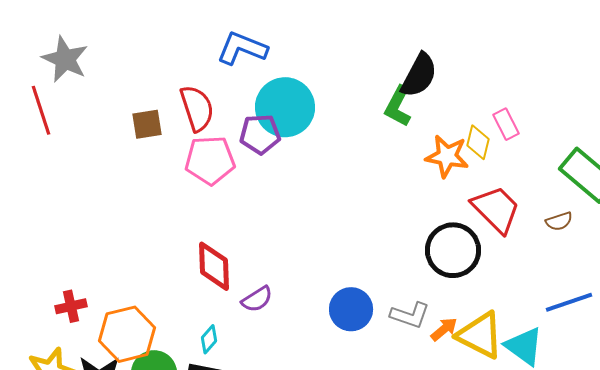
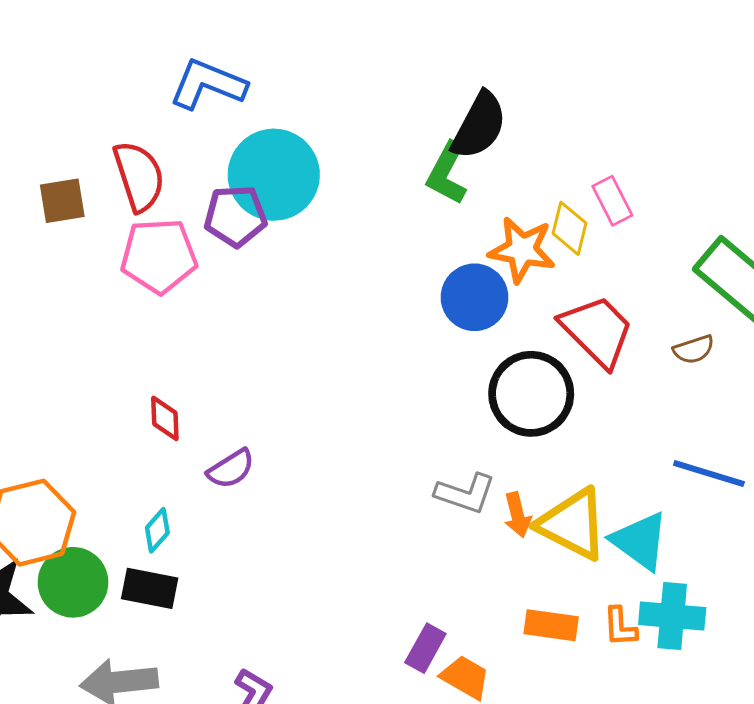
red diamond: (214, 266) -> (165, 418), size x0.6
blue line: (569, 302) -> (709, 474), turned 36
blue circle: (351, 309) -> (474, 297), moved
orange arrow: (444, 329) -> (517, 515), turned 116

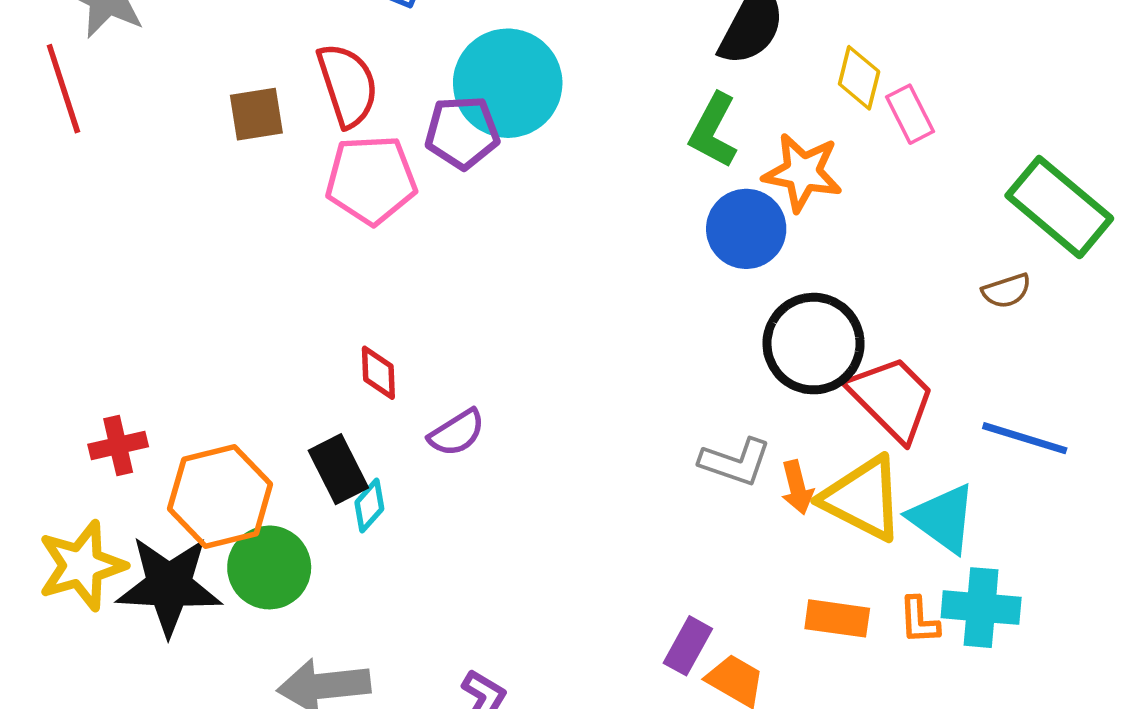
green L-shape: (447, 173) -> (713, 131), moved
yellow diamond: (570, 228) -> (859, 78), moved
red trapezoid: (597, 331) -> (892, 398), moved
black rectangle: (150, 588) -> (338, 469), moved, turned 52

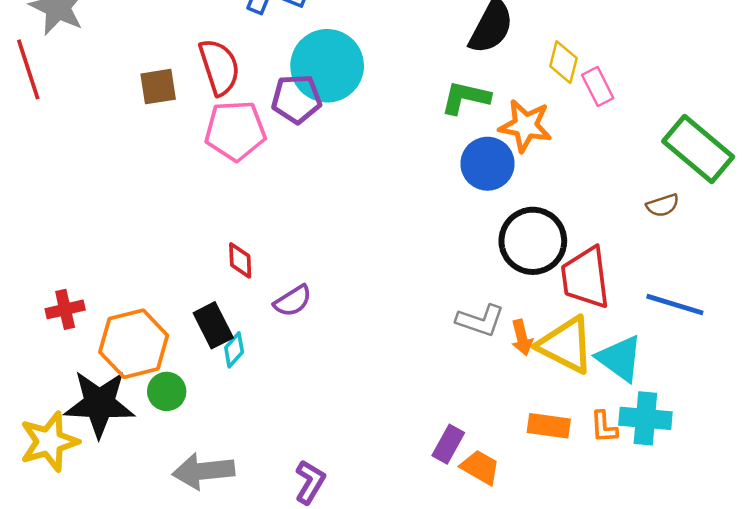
green L-shape: (713, 131) -> (465, 98), turned 75
red trapezoid: (892, 398) -> (585, 278), turned -142
yellow star: (82, 566) -> (49, 442), moved
green circle: (269, 567) -> (167, 391), size x0.7

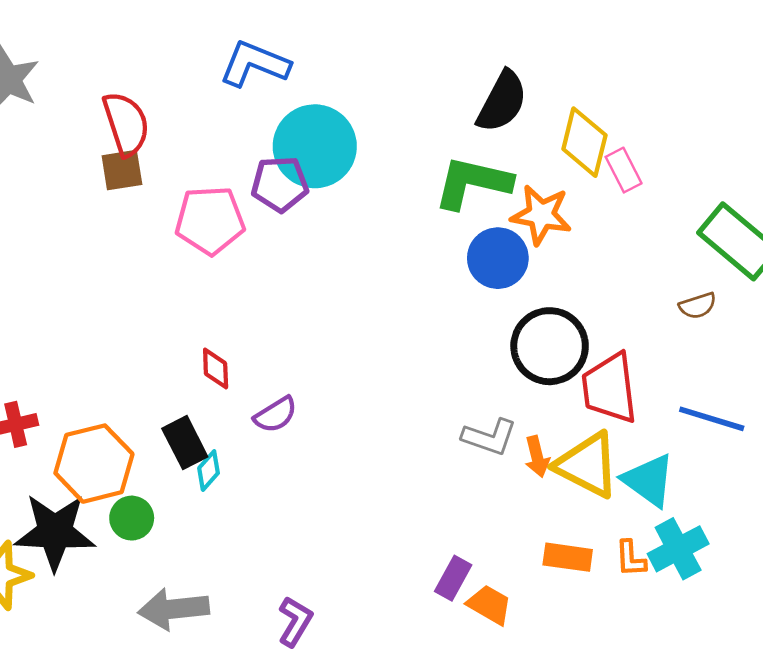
yellow diamond: (563, 62) -> (584, 142), size x1.4
red semicircle: (219, 67) -> (126, 124), moved
green L-shape: (465, 98) -> (473, 183), size x1.4
cyan cross: (645, 418) -> (678, 549), turned -33

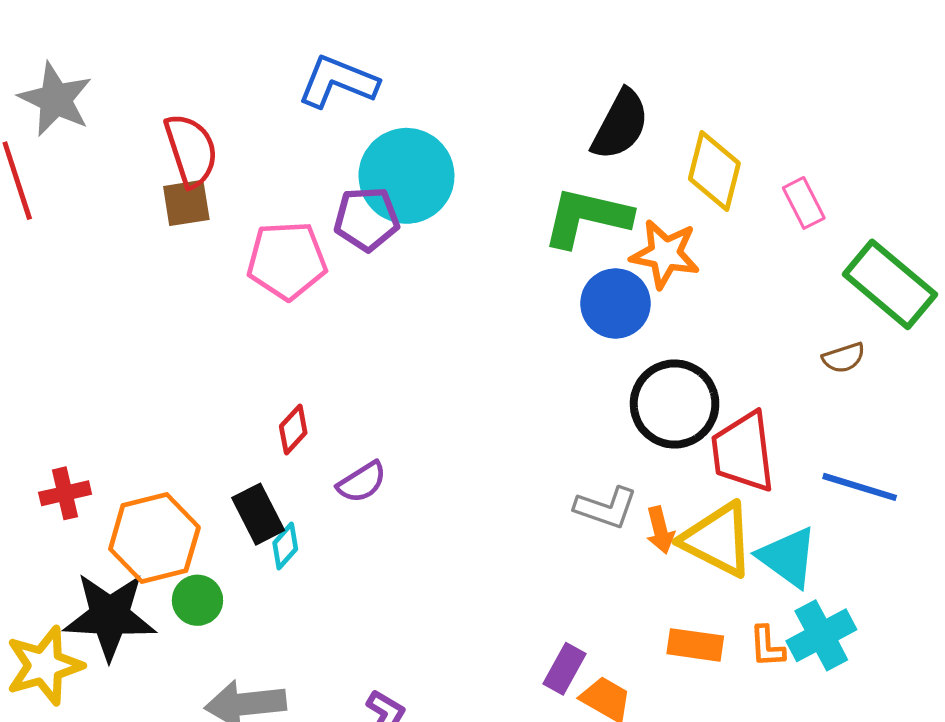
pink rectangle: (624, 170) -> (804, 203), moved
red diamond: (216, 369) -> (293, 430), turned 45

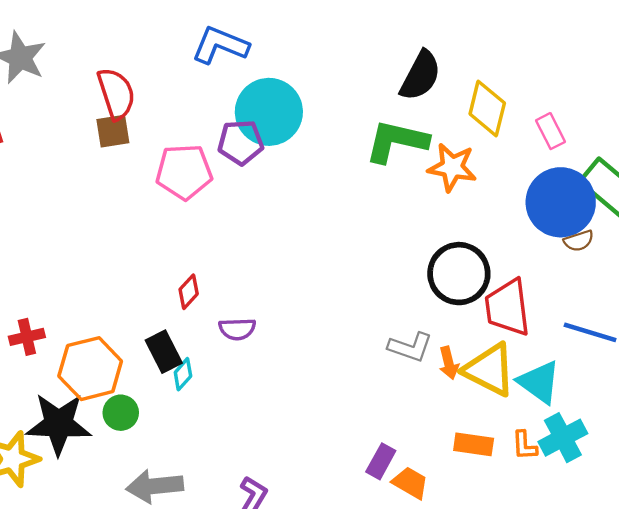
blue circle: (616, 303) -> (561, 202), moved, size x1.4
purple semicircle: (362, 482) -> (237, 329), turned 30

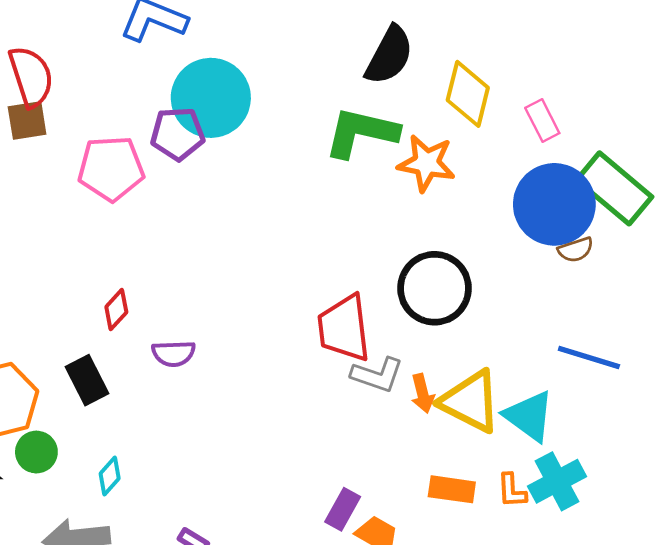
red trapezoid: (508, 307) -> (344, 328), moved
cyan diamond: (183, 374) -> (110, 476), moved

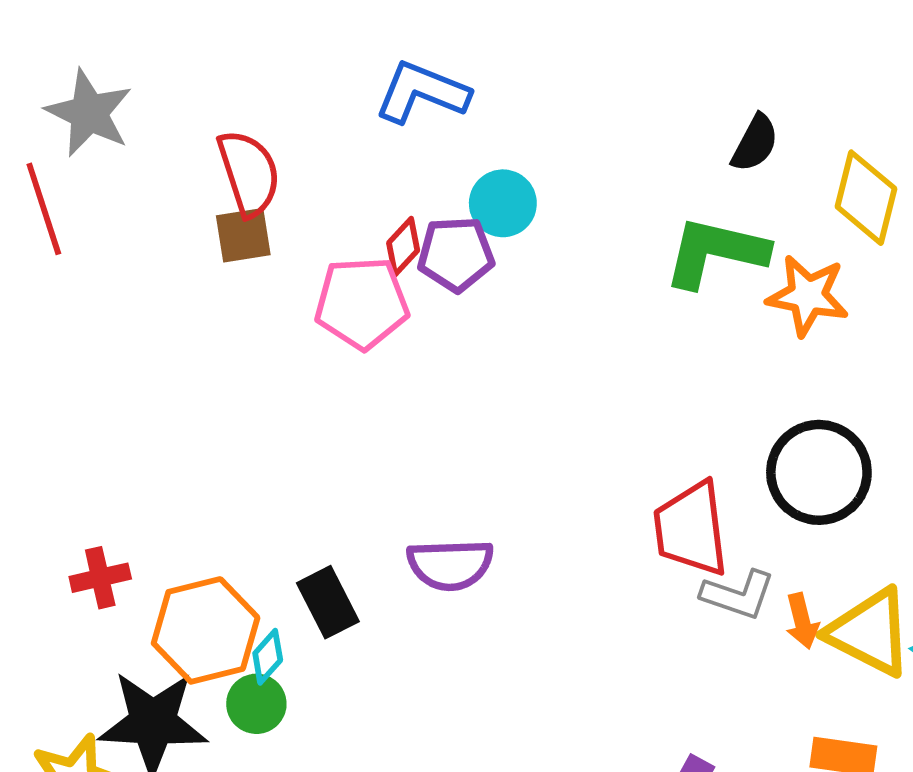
black semicircle: (389, 55) -> (755, 143), size x0.7
cyan circle: (211, 98) -> (503, 203), size x0.6
red diamond: (116, 310) -> (403, 247), moved
purple semicircle: (174, 353) -> (450, 565), size x1.4
cyan diamond: (110, 476) -> (268, 657), moved

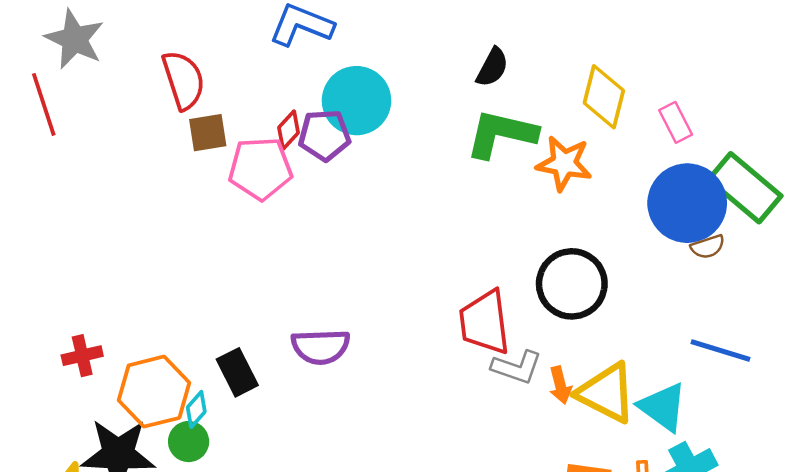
black semicircle: (755, 143) -> (492, 67), moved
cyan circle: (503, 203) -> (356, 101), size x1.5
brown square: (243, 235) -> (208, 133), moved

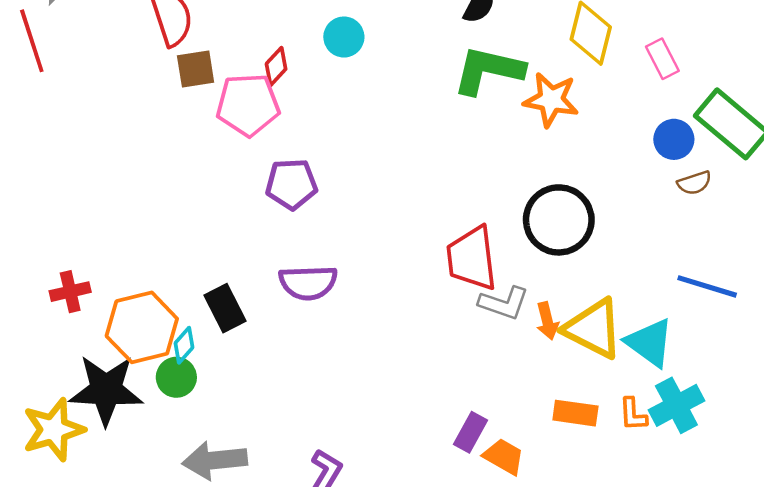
cyan circle: (356, 101) -> (344, 37), size x0.6
purple pentagon: (324, 135) -> (291, 184), moved
blue circle: (687, 203) -> (674, 139), size x0.5

